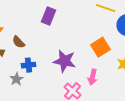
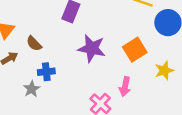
purple star: (64, 61) -> (92, 48), moved

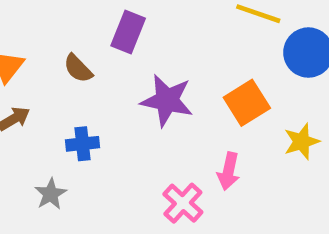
brown semicircle: (34, 43) -> (78, 68), moved
gray star: (32, 89) -> (51, 194), moved

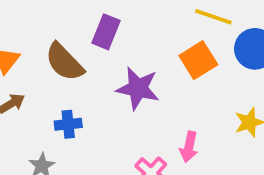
brown semicircle: (78, 68) -> (64, 62), size x1.6
orange square: (247, 103) -> (198, 60), moved

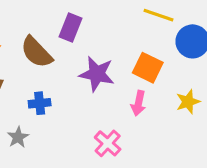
orange square: (198, 60) -> (148, 68), moved, turned -32
pink arrow: (189, 147) -> (138, 103), moved

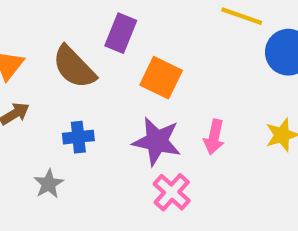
orange square: (148, 68) -> (161, 78), moved
purple star: (97, 74) -> (157, 141), moved

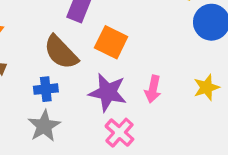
brown semicircle: (74, 67) -> (61, 52), moved
gray star: (49, 184) -> (44, 126), moved, size x1.4

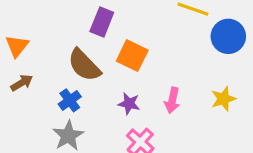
blue cross: (46, 89) -> (70, 100), turned -30
purple star: (108, 92) -> (129, 104), size x0.6

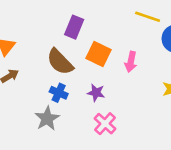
blue cross: (70, 100) -> (59, 93), moved, turned -30
pink arrow: (172, 100) -> (131, 62), moved

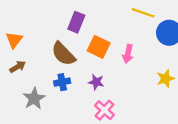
blue cross: (59, 93) -> (62, 82), turned -35
gray star: (47, 118) -> (34, 98), moved

